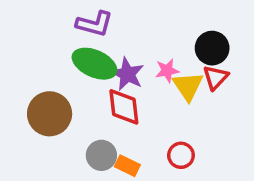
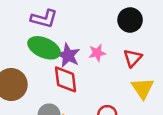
black circle: (212, 48) -> (130, 20), moved
yellow triangle: (188, 86) -> (143, 88), moved

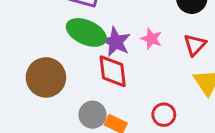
pink star: (97, 53) -> (151, 39), turned 30

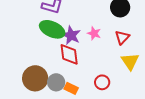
brown circle: (46, 77) -> (35, 78), moved

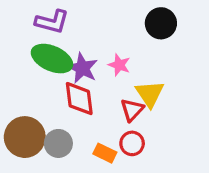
red triangle: (122, 37) -> (132, 110), moved
yellow triangle: (130, 61) -> (150, 94), moved
orange rectangle: (71, 88) -> (105, 153), moved

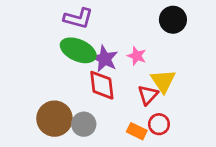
red circle: (132, 143) -> (159, 124), moved
orange rectangle: (105, 153) -> (137, 131), moved

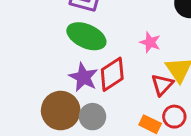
purple star: (105, 59) -> (83, 77), moved
red diamond: (102, 85) -> (112, 74), turned 64

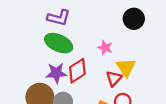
purple star: (83, 77) -> (56, 73), turned -30

